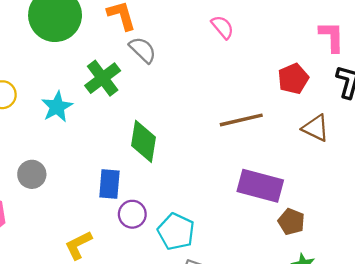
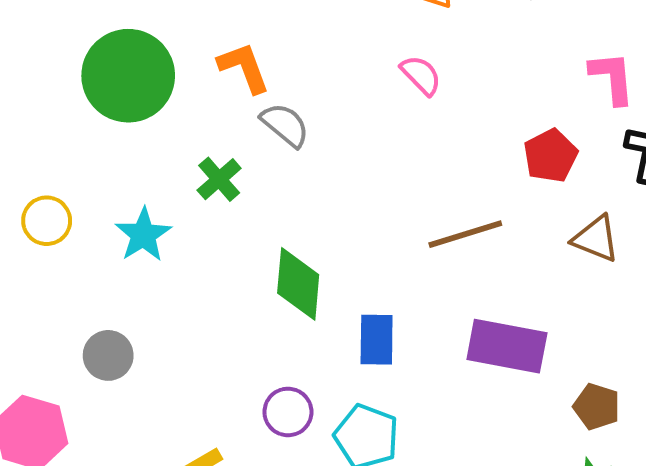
green cross: (103, 78) -> (219, 179), size x0.7
blue rectangle: (109, 184) -> (377, 340), moved
brown pentagon: (291, 222) -> (597, 407), moved

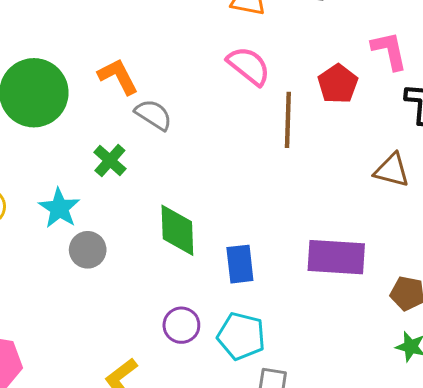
pink semicircle: (421, 75) -> (249, 66), size x1.4
red pentagon: (550, 156) -> (338, 84), moved
brown line: (465, 234) -> (288, 120), moved, turned -64
gray circle: (108, 355) -> (88, 250), moved

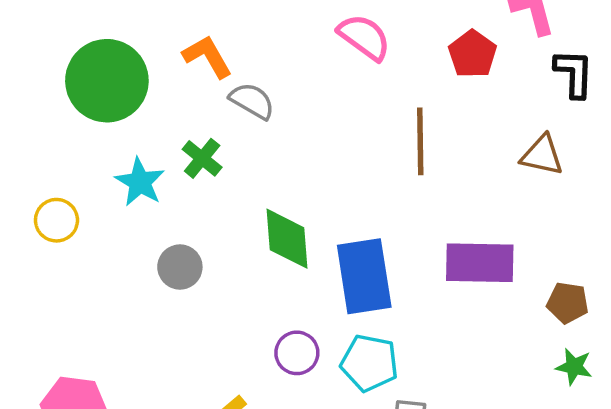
brown line: (288, 120) -> (420, 141), moved
cyan star: (59, 208) -> (140, 182), moved
blue rectangle: (240, 264) -> (364, 276), size x1.6

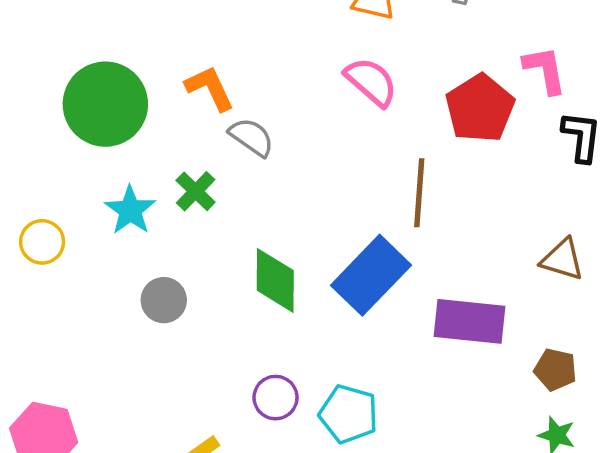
red pentagon: (472, 54) -> (480, 108), size x1.4
brown triangle: (542, 155) -> (562, 259), moved
blue rectangle: (364, 276) -> (371, 275), moved, turned 48

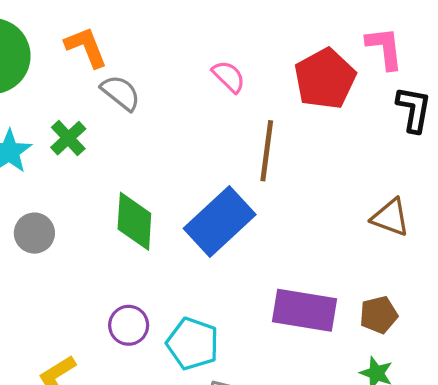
pink semicircle: (371, 82) -> (229, 77), moved, size x0.7
purple rectangle: (469, 321) -> (305, 310), moved
brown pentagon: (555, 370) -> (379, 315), turned -30

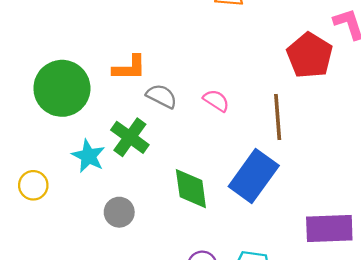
orange L-shape: (86, 47) -> (129, 68), turned 123
pink semicircle: (229, 77) -> (216, 101), moved
green cross: (68, 138) -> (130, 137), size x1.4

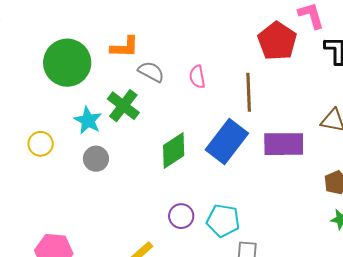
pink semicircle: (216, 101) -> (197, 77), turned -135
green diamond: (191, 189) -> (174, 151), turned 63
gray circle: (119, 212) -> (96, 159), moved
purple rectangle: (329, 229) -> (284, 144), moved

